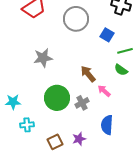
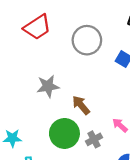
brown arrow: (88, 74) -> (81, 105), moved

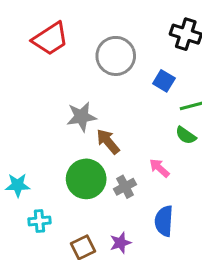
gray star: (48, 86) -> (81, 117), moved

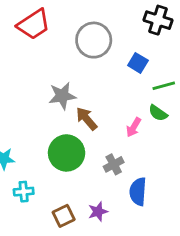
pink arrow: (159, 168) -> (134, 127), moved, turned -102
gray cross: (125, 187) -> (114, 164), moved

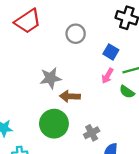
gray circle: (94, 40) -> (76, 34), size x0.7
brown arrow: (87, 119) -> (70, 96), turned -48
pink arrow: (134, 127) -> (107, 76), moved

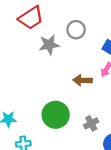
gray star: (51, 78) -> (49, 45), moved
brown arrow: (70, 96) -> (83, 80), moved

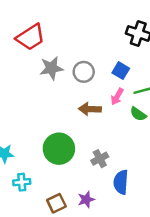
gray circle: (76, 30) -> (84, 72), moved

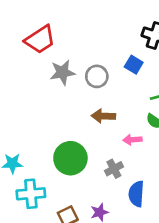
blue square: (121, 71) -> (134, 65), moved
pink arrow: (117, 97) -> (132, 140), moved, turned 56
cyan cross: (22, 182) -> (31, 194), size x1.5

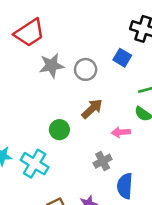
brown arrow: (103, 116) -> (92, 109), turned 135
green circle: (70, 158) -> (59, 130), moved, size x0.6
cyan cross: (31, 194) -> (35, 164), moved, turned 36

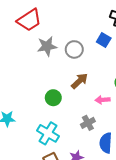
cyan cross: (35, 164) -> (48, 133), moved

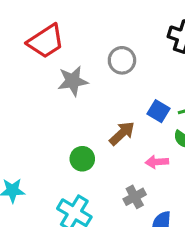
blue square: (104, 40) -> (158, 111), moved
gray circle: (74, 49) -> (122, 60), moved

